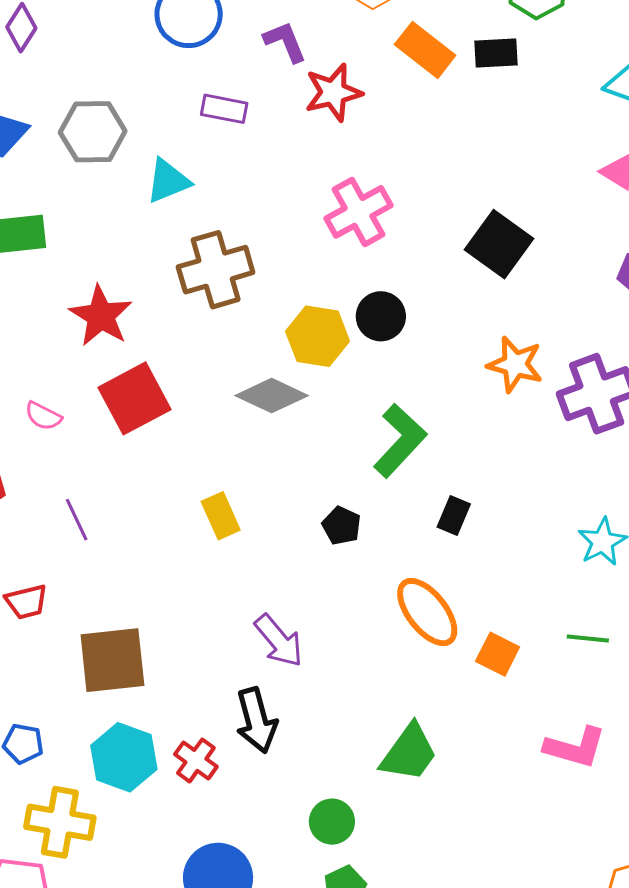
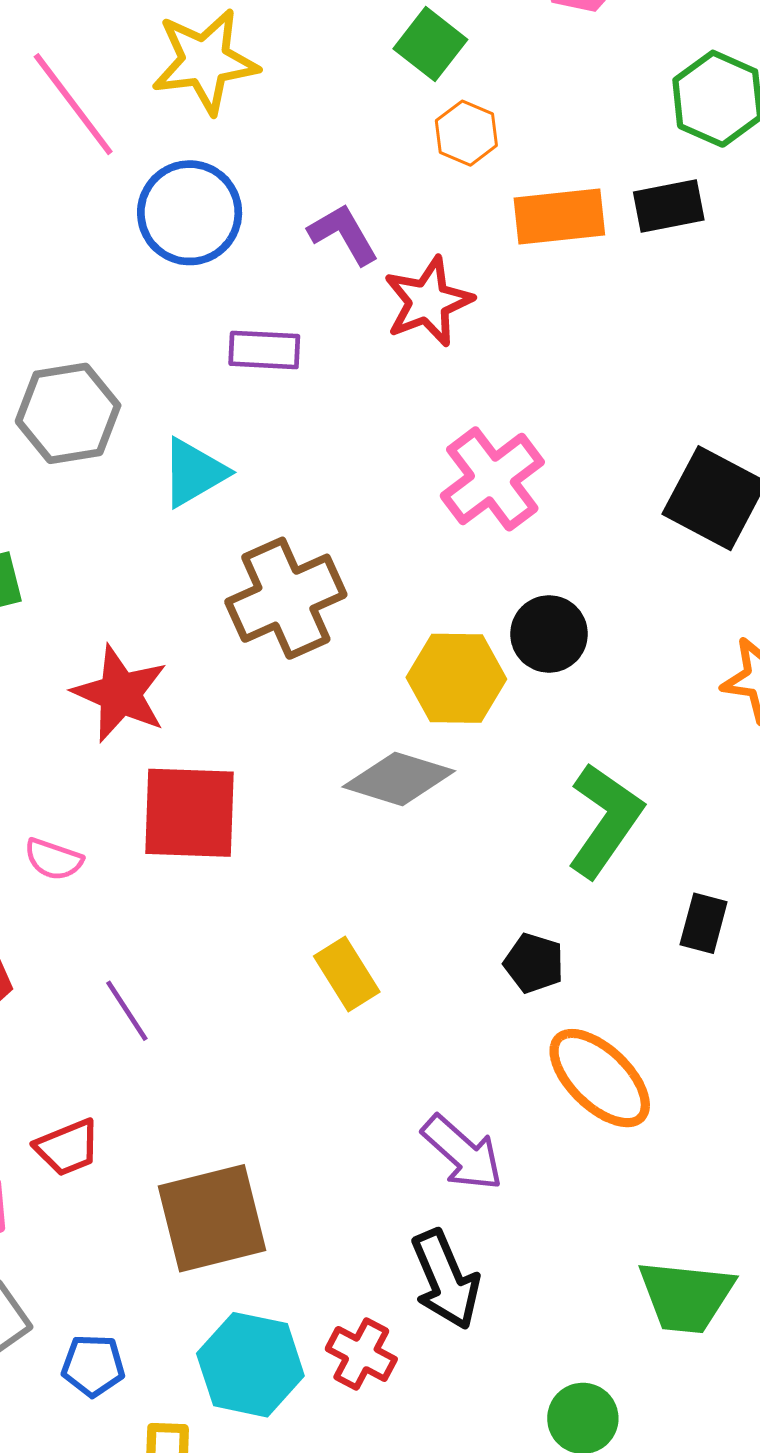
orange rectangle: (425, 50) -> (559, 217), turned -36
red square: (135, 398) -> (189, 813), turned 38
orange ellipse: (427, 612) -> (600, 1078), moved
green trapezoid: (409, 753) -> (686, 1296), turned 68

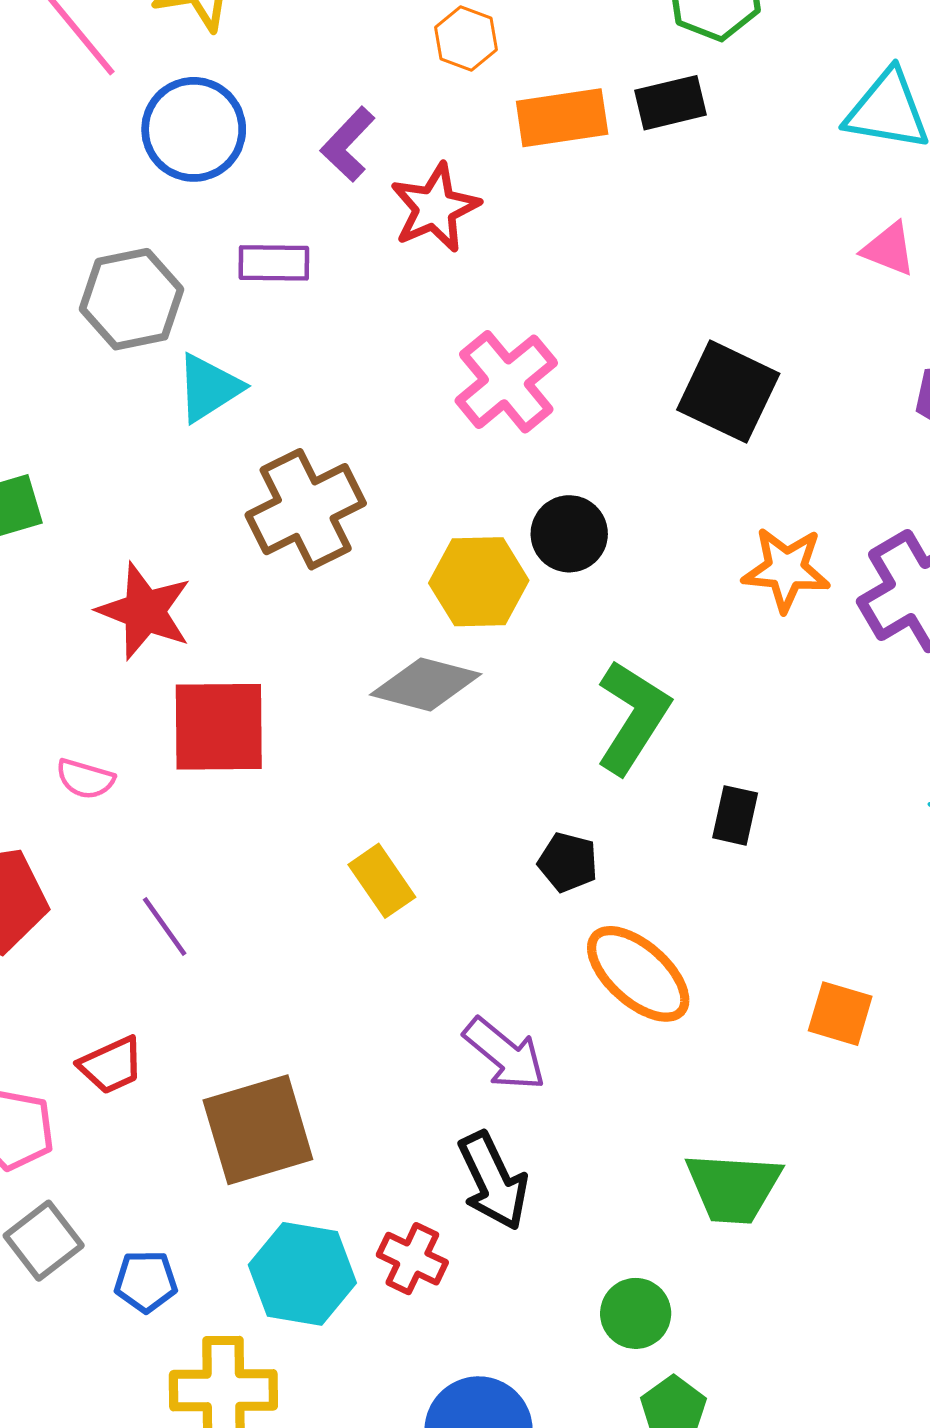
purple L-shape: (343, 234) -> (348, 144), turned -104
gray hexagon: (68, 413) -> (131, 299), moved

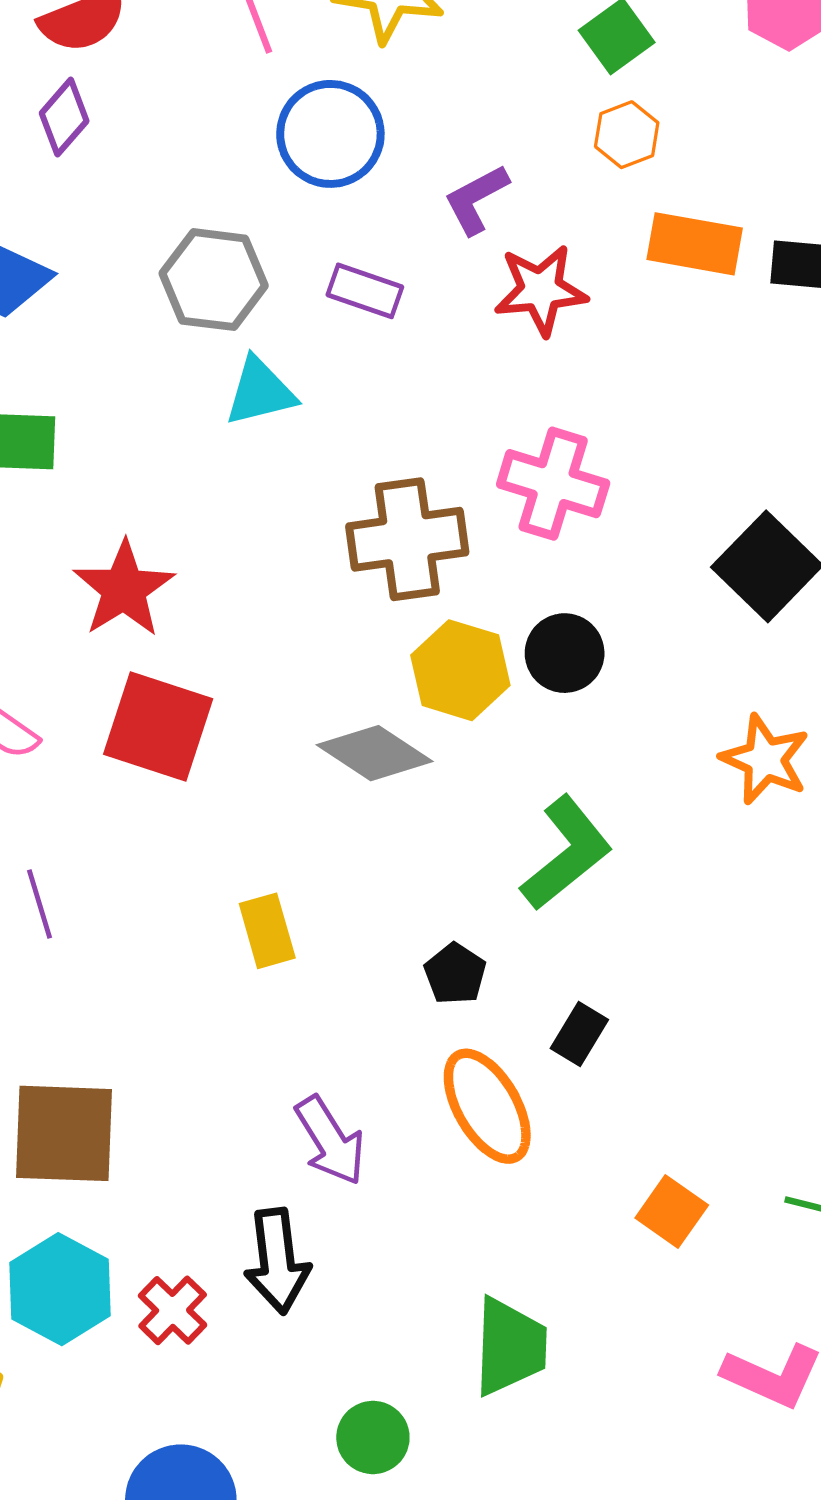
pink cross: (506, 382) -> (553, 484), turned 38
brown cross: (306, 509) -> (407, 539), moved
black rectangle: (735, 815) -> (579, 1034), moved
green trapezoid: (733, 1188) -> (510, 1347), turned -110

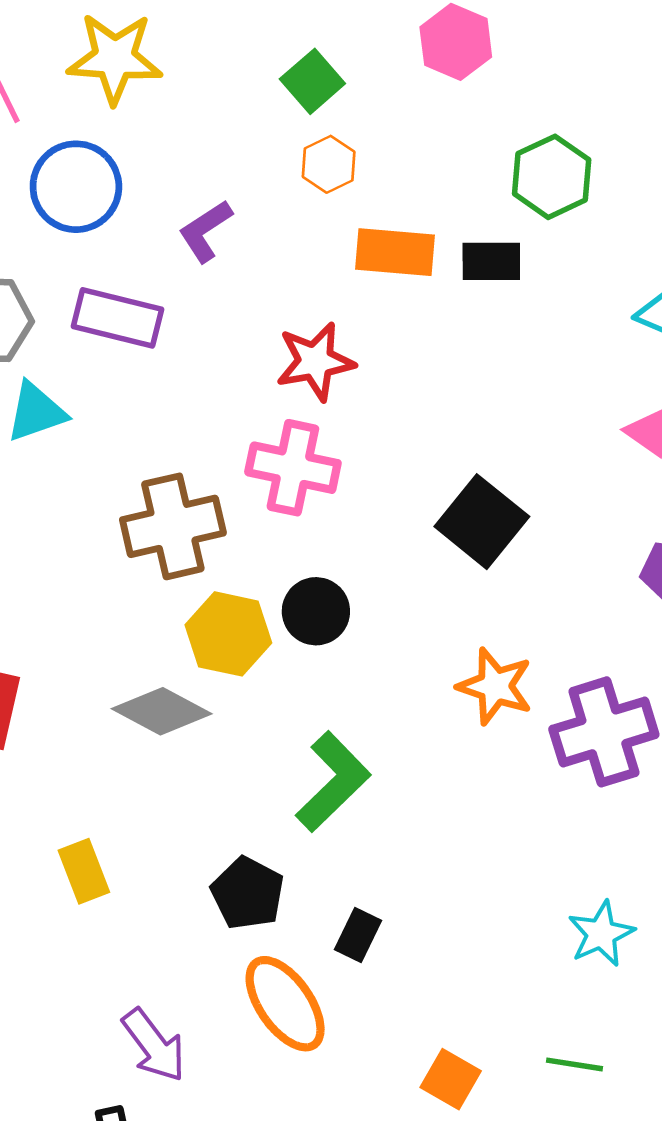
red star: (541, 290) -> (315, 361), moved
purple rectangle: (365, 291) -> (117, 318), size x1.4
black pentagon: (455, 974) -> (248, 893), size x1.4

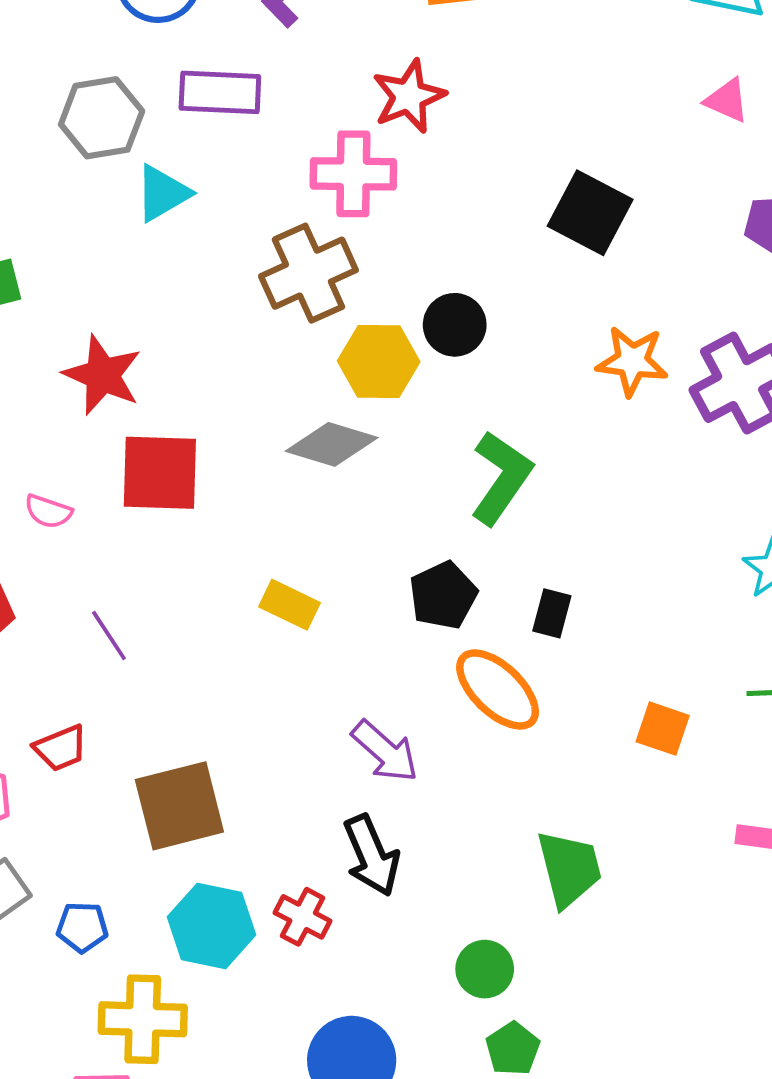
pink cross: (293, 468) -> (353, 174), moved
yellow rectangle: (84, 871) -> (289, 605), turned -32
black pentagon: (248, 893) -> (443, 595), turned 30

